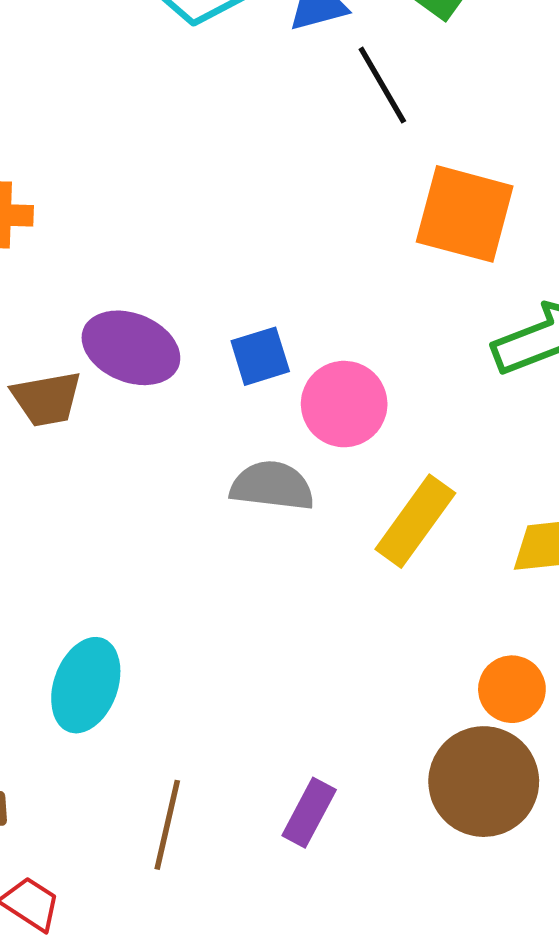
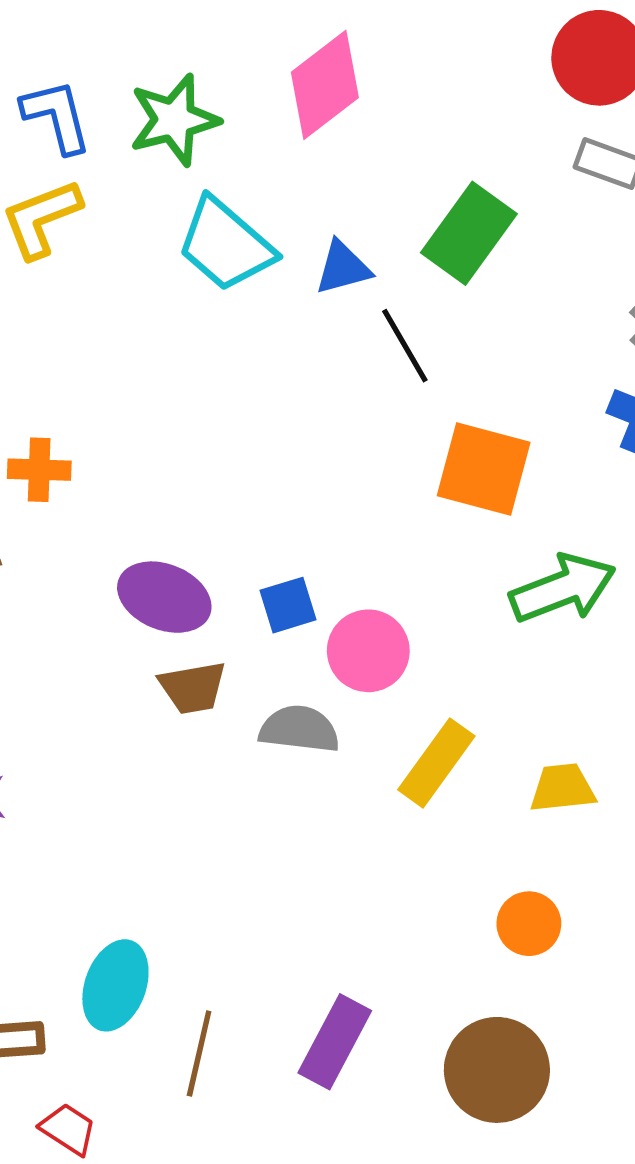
brown trapezoid: (47, 399) -> (193, 688), moved
cyan ellipse: (86, 685) -> (115, 985), moved
brown circle: (484, 782) -> (497, 1070), moved
purple rectangle: (309, 813) -> (335, 1042), size x1.4

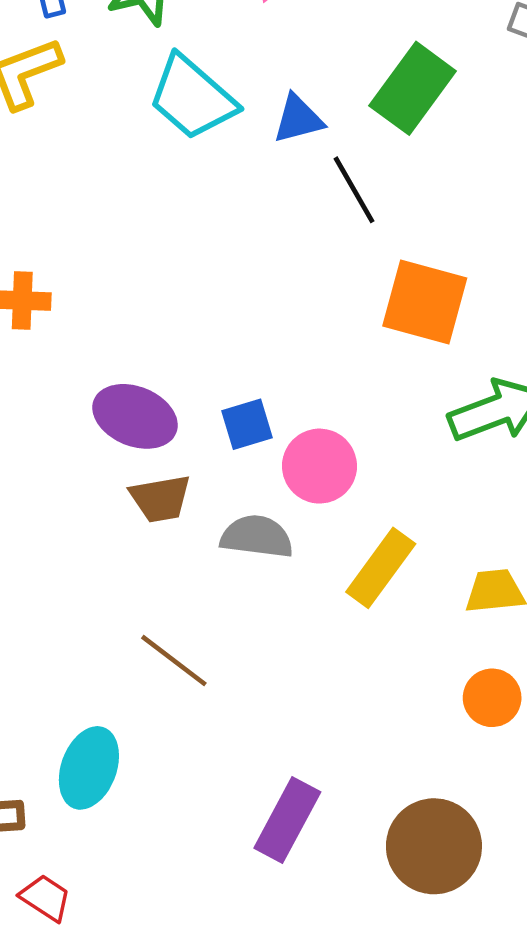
orange circle: (529, 924) -> (492, 698), moved
brown line: (199, 1053) -> (174, 661), moved, turned -66

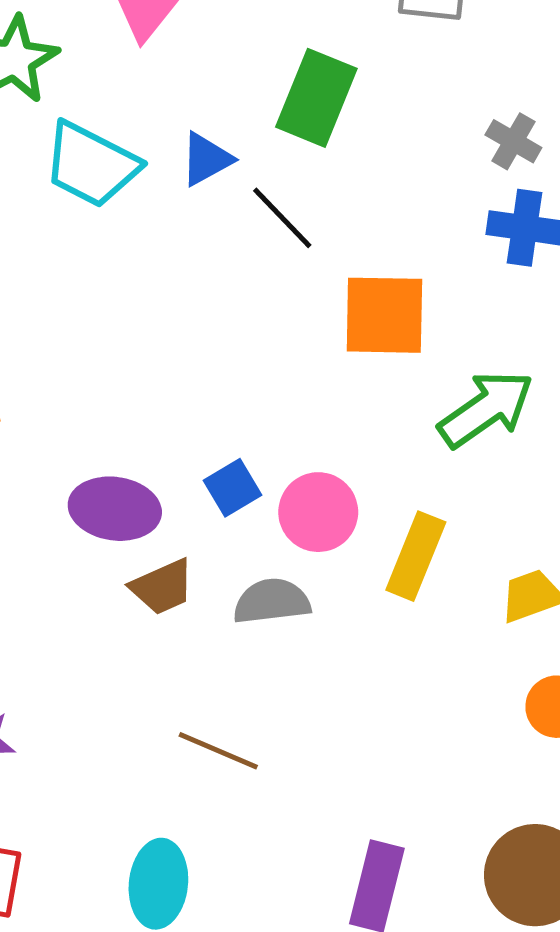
yellow rectangle: (381, 568) -> (416, 556), moved

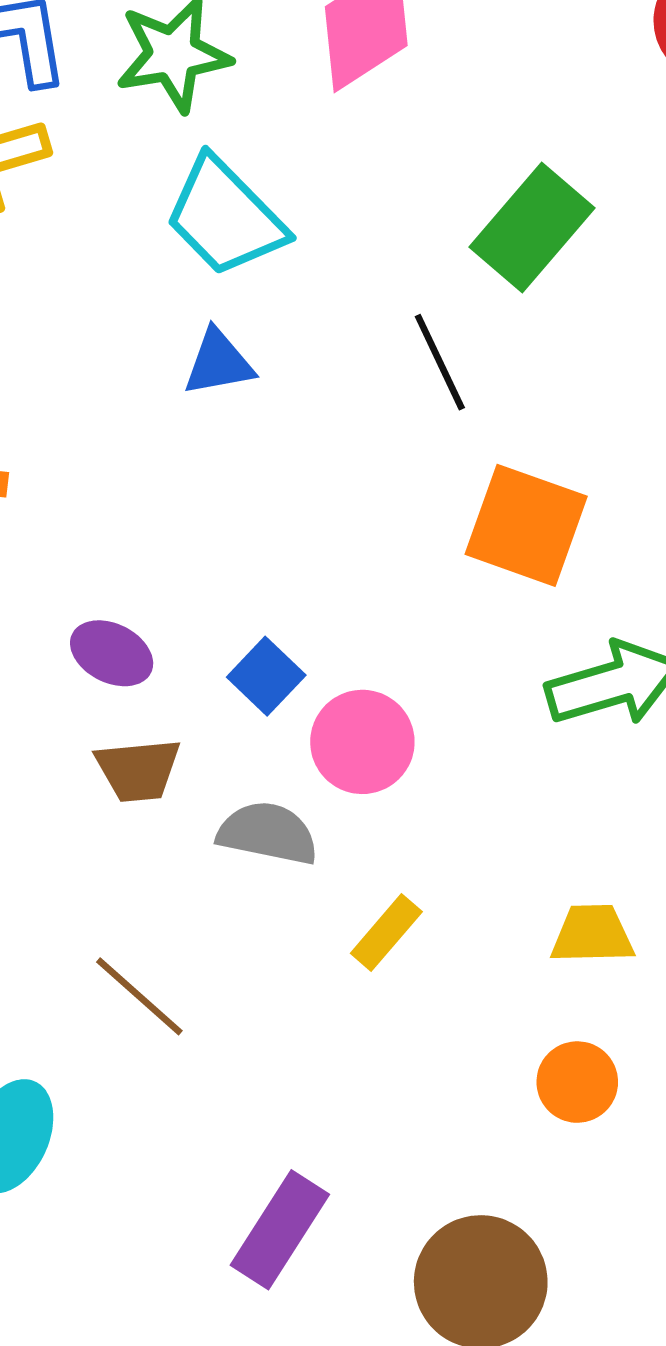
blue triangle: (206, 159) -> (219, 363), moved
blue square: (233, 488) -> (266, 676), turned -34
purple ellipse: (115, 509) -> (112, 653), size x0.7
yellow rectangle: (416, 556) -> (386, 933), moved, size x0.7

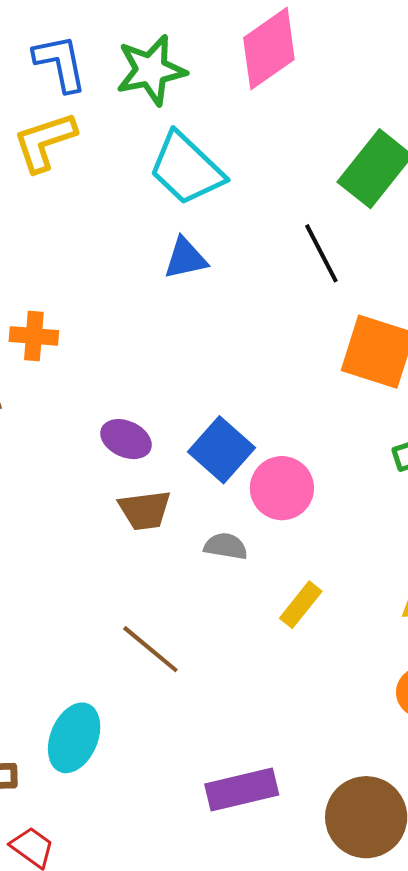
blue square: (266, 676) -> (221, 450), size x1.4
gray semicircle: (268, 833) -> (226, 546), size x0.7
purple rectangle: (280, 1230) -> (242, 789), turned 46

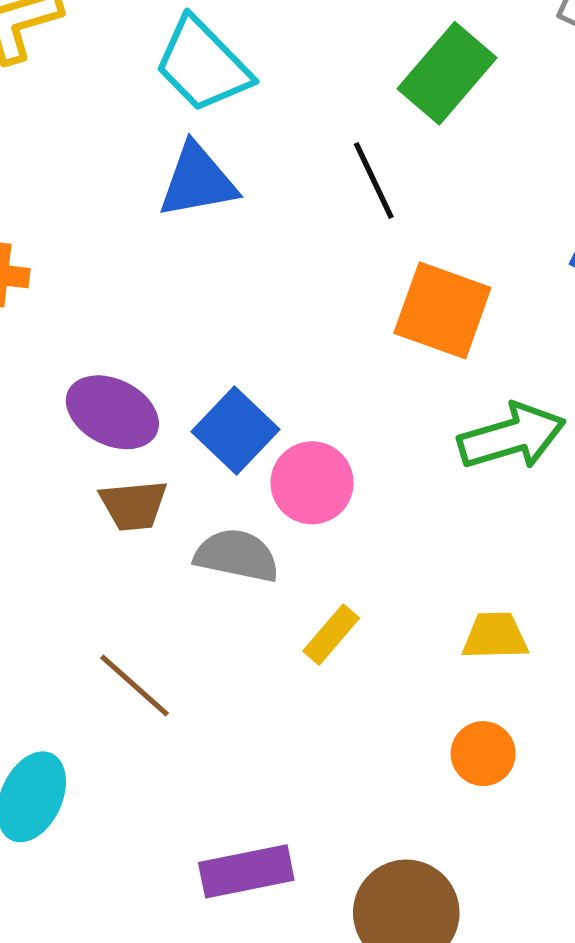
blue triangle: (185, 258) -> (198, 181), size x1.4
purple ellipse: (126, 439) -> (112, 412), size x1.4
gray semicircle: (226, 546) -> (237, 556), size x1.5

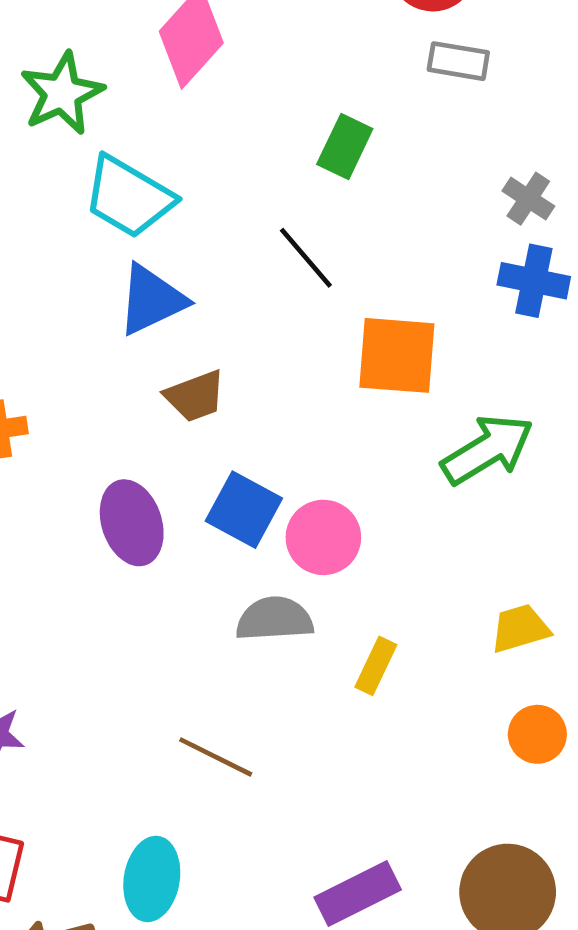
green rectangle: (447, 73) -> (345, 146), size x0.7
purple ellipse: (112, 412) -> (132, 523), turned 60
brown trapezoid: (133, 505) -> (195, 396), moved

